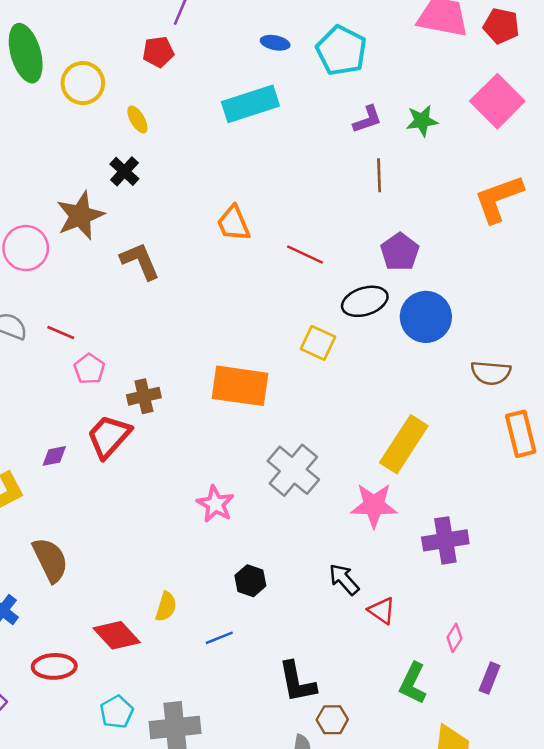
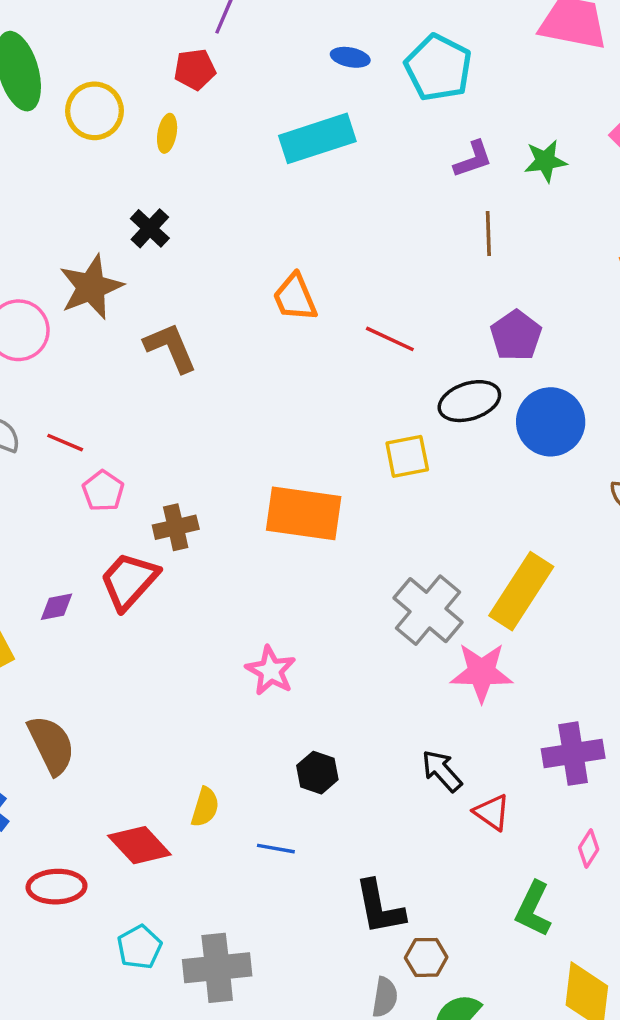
yellow ellipse: (137, 119) -> (167, 133), moved, turned 40
yellow square: (318, 343) -> (407, 456), turned -36
gray cross: (293, 470) -> (428, 610), moved
purple cross: (445, 540) -> (573, 754), moved
blue line: (219, 638) -> (276, 849), turned 32

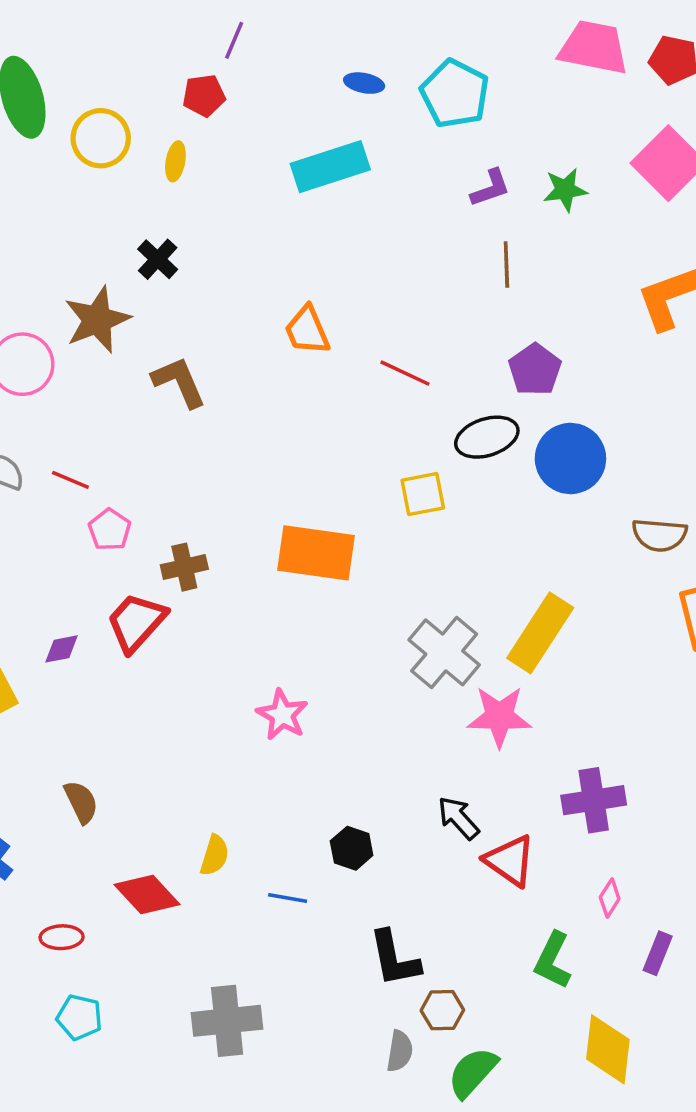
brown semicircle: (51, 745) -> (81, 802), moved, size x0.7
black hexagon: (317, 773) -> (352, 848), moved
red triangle: (492, 812) -> (510, 861), size x1.4
red ellipse: (56, 887) -> (62, 937), size x0.7
cyan pentagon: (139, 947) -> (79, 1017), moved, turned -30

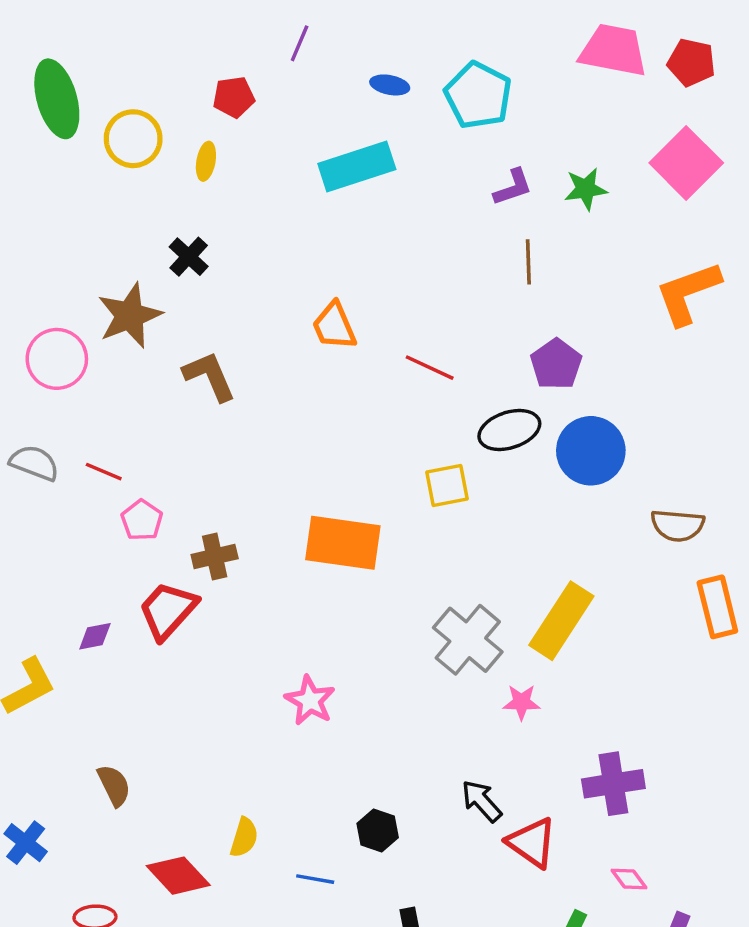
purple line: (234, 40) -> (300, 43), moved
pink star: (499, 717) -> (521, 702), size x0.6
pink diamond: (610, 898) -> (629, 879), turned -69

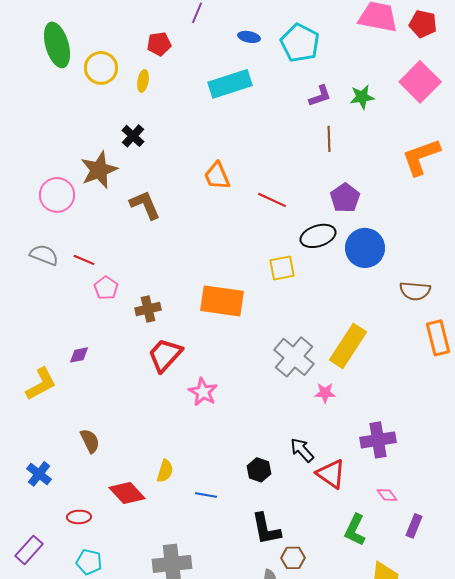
red trapezoid: (168, 610) -> (165, 355), moved
black hexagon: (378, 830) -> (259, 470), moved

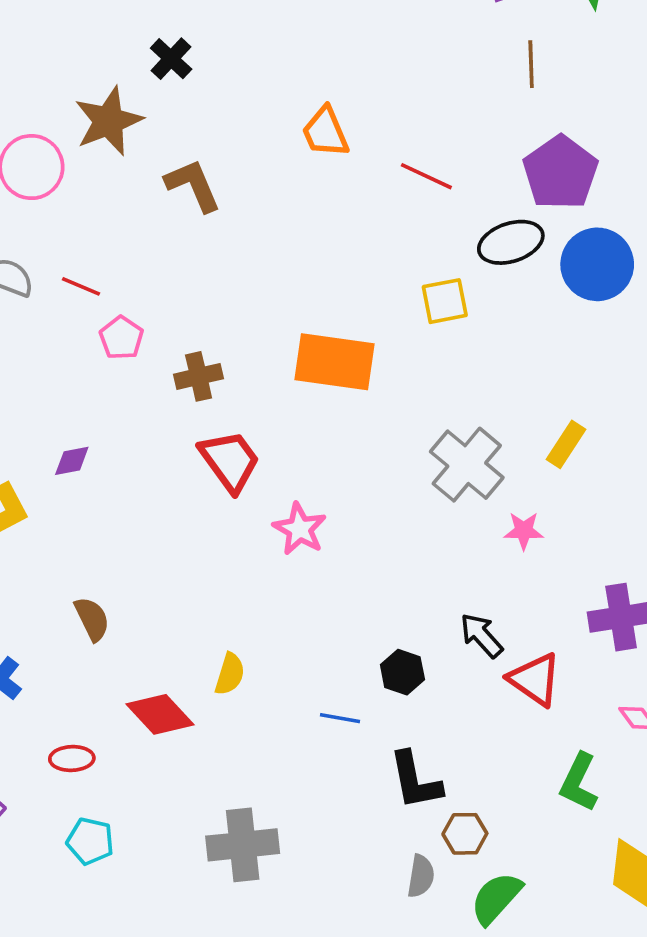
purple pentagon: (345, 198) -> (560, 173), size x1.4
yellow rectangle: (348, 346) -> (566, 444), size x0.6
red trapezoid: (165, 355) -> (230, 461), turned 102
blue line: (206, 495) -> (340, 718), moved

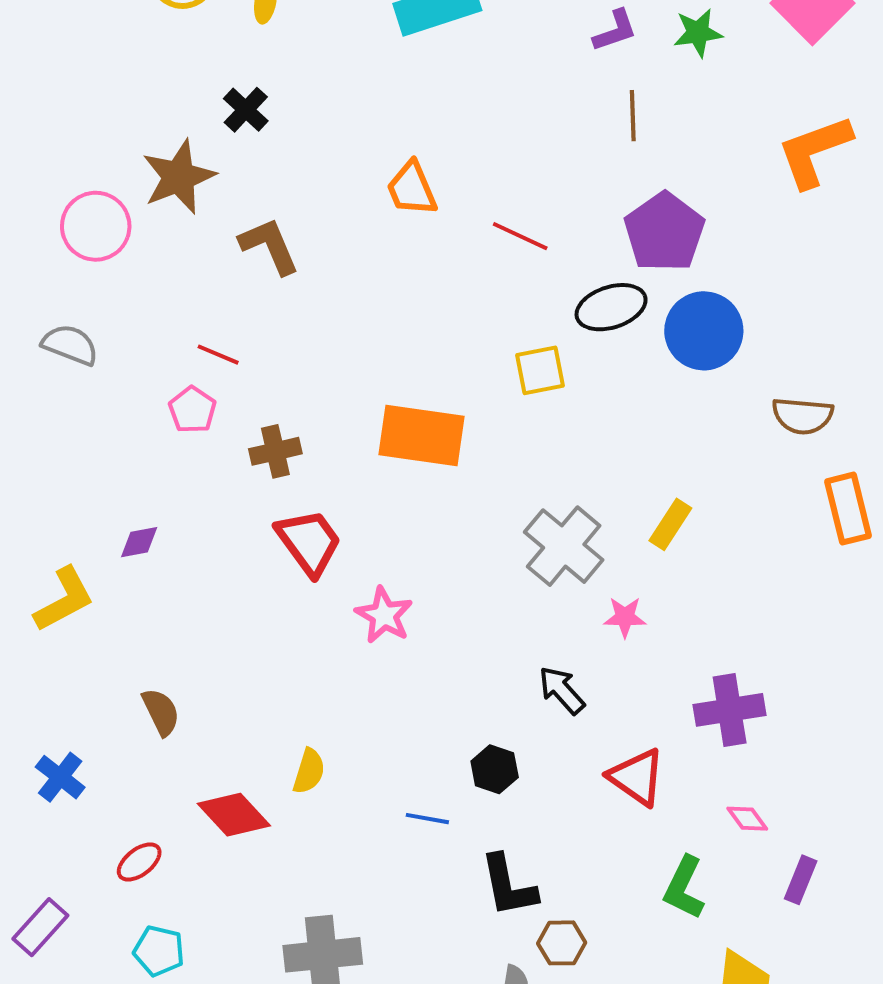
red line: (81, 286) -> (218, 355), moved
black arrow: (481, 635) -> (562, 690), moved
red ellipse: (72, 758) -> (139, 862), turned -36

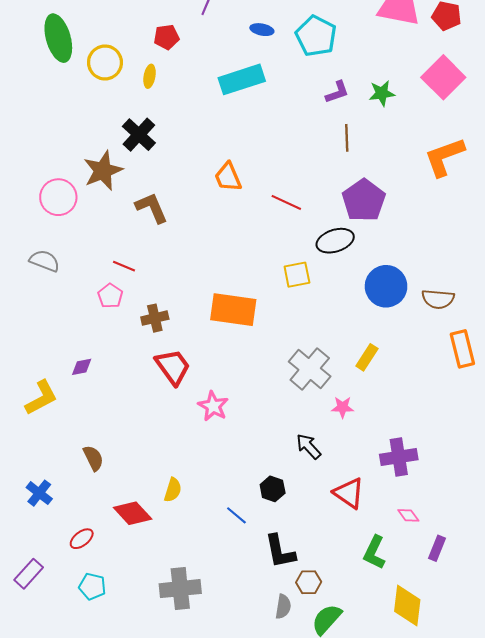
black cross: (246, 110) -> (139, 135), size x1.4
blue circle: (704, 331) -> (386, 286), moved
blue line: (427, 819) -> (236, 515), turned 30

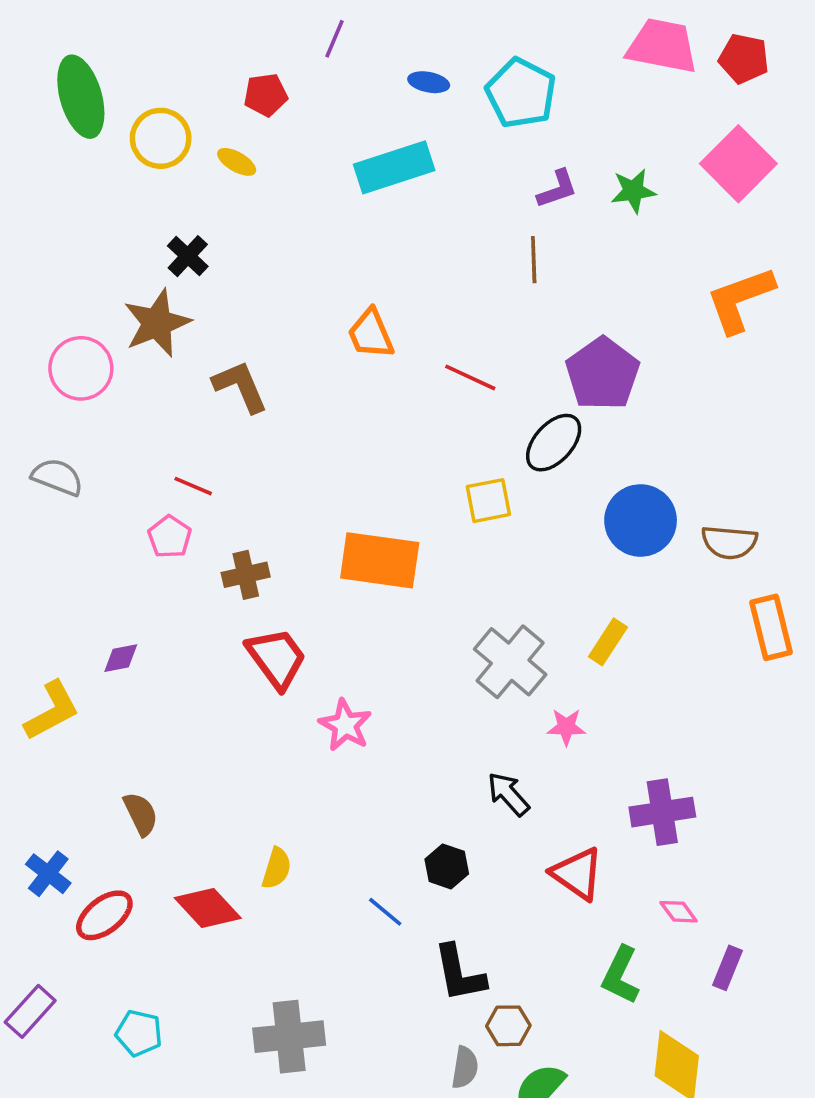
yellow ellipse: (150, 76) -> (237, 162), turned -70
black cross: (139, 135) -> (188, 256), moved, size x0.7
brown line: (347, 138) -> (534, 260), moved
black ellipse: (335, 241) -> (554, 443), turned -30
red ellipse: (82, 539) -> (104, 915), moved, size x1.4

